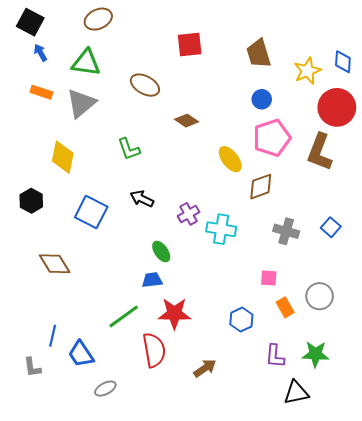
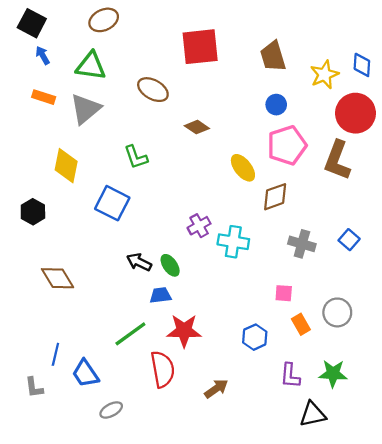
red square: (190, 44) -> (200, 47), size x1.4
black arrow: (142, 199) -> (139, 262), moved
blue square: (91, 212) -> (112, 203), moved

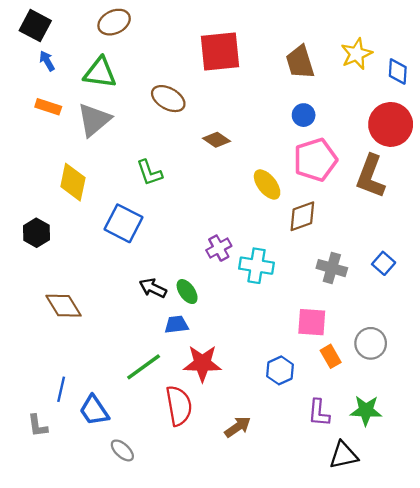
yellow star: (324, 75) -> (357, 54), moved
pink square: (284, 293) -> (312, 322), size x1.5
gray ellipse: (111, 410) -> (122, 450), turned 70

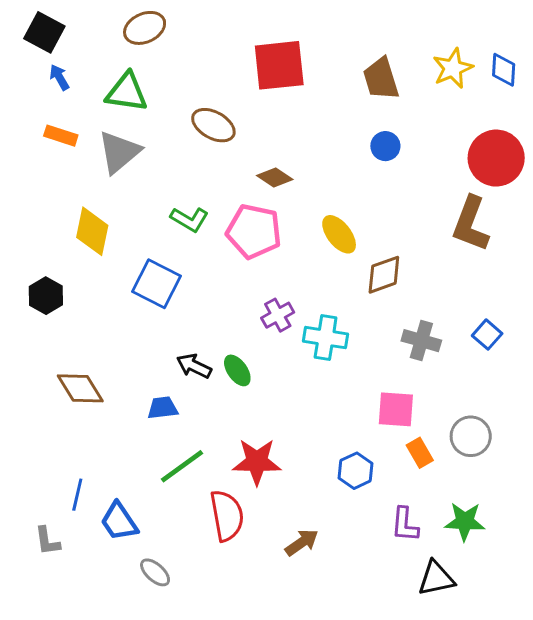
blue diamond: (398, 72) -> (504, 70), moved
pink pentagon: (315, 160) -> (254, 231), moved, turned 30
green L-shape: (149, 173) -> (189, 219), turned -40
blue trapezoid: (176, 325) -> (163, 408), moved

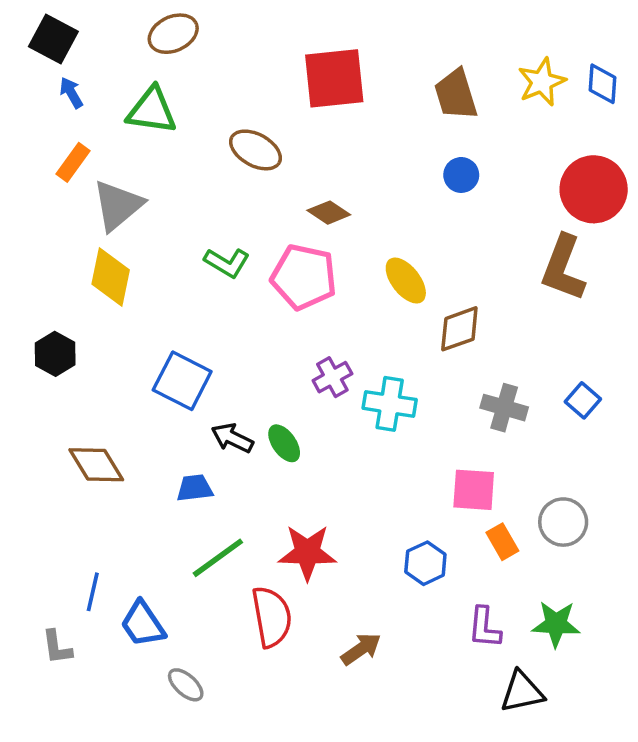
orange rectangle: (61, 136) -> (73, 162), turned -72
gray triangle: (119, 152) -> (118, 205), moved
blue square: (157, 284) -> (182, 381), moved

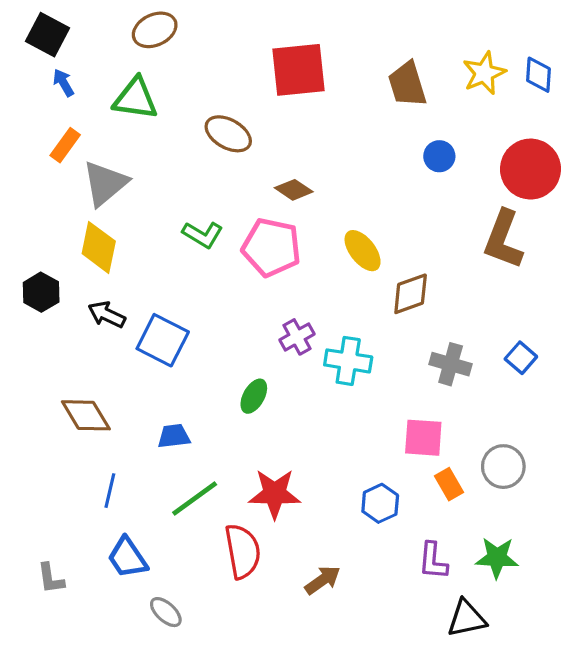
blue circle: (461, 175) -> (439, 156), moved
black hexagon: (55, 354) -> (41, 292), moved
black arrow: (232, 438) -> (107, 315), moved
green ellipse: (284, 443) -> (254, 396), turned 64
blue line: (93, 592) -> (110, 491), moved

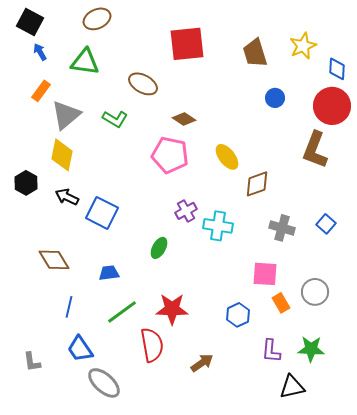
blue diamond: (539, 75) -> (337, 69), moved
green L-shape: (203, 235) -> (115, 119), moved
gray ellipse: (166, 612) -> (104, 383), size x1.6

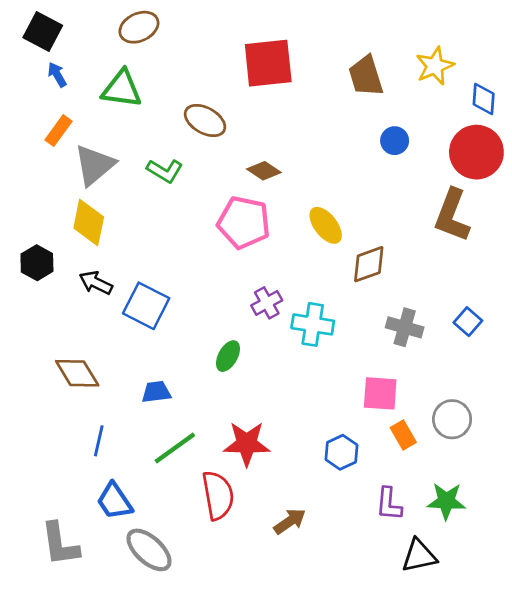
gray L-shape: (32, 362) -> (60, 544), moved, size x1.6

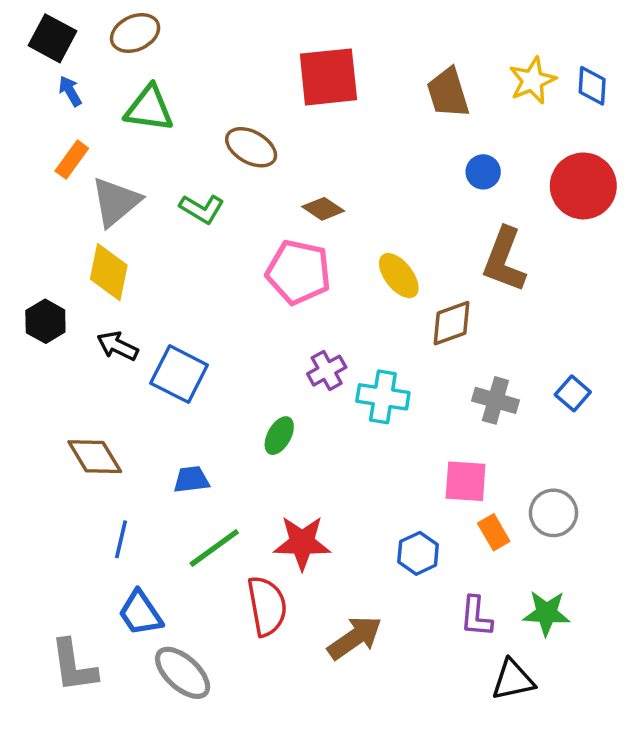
brown ellipse: (139, 27) -> (135, 33), moved
blue diamond: (484, 99) -> (592, 86), moved
brown L-shape: (452, 215) -> (504, 260), moved
brown arrow: (290, 521) -> (355, 638), size x1.4

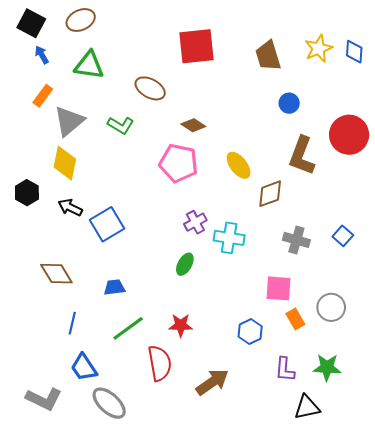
red circle: (583, 186) -> (349, 135), moved
blue square: (179, 374) -> (107, 224), turned 32
green ellipse: (279, 436) -> (185, 264), moved
red star: (302, 543) -> (181, 325), size x0.7
gray L-shape: (74, 666) -> (44, 399), turned -56

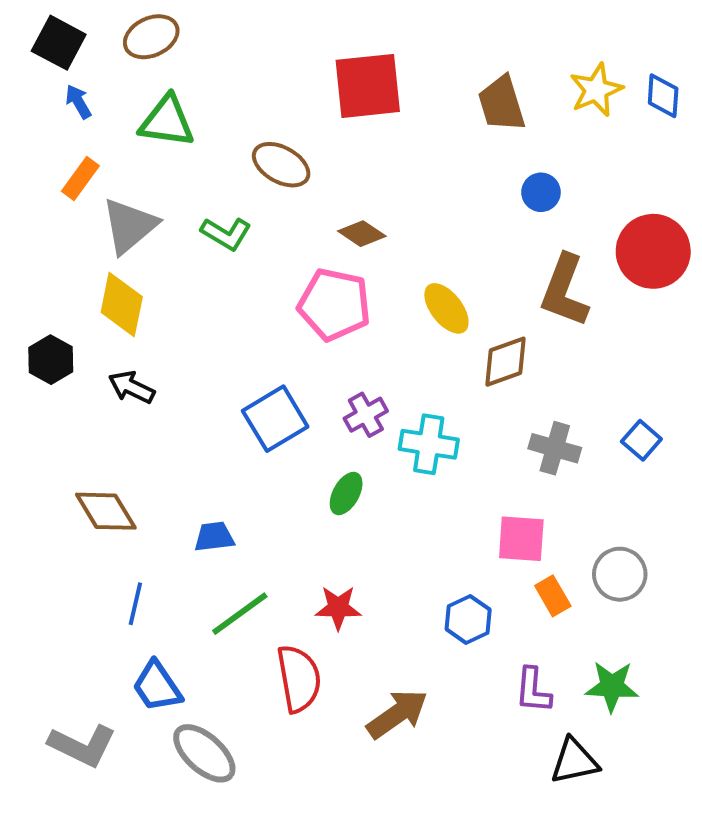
blue square: (107, 224) -> (275, 419), moved

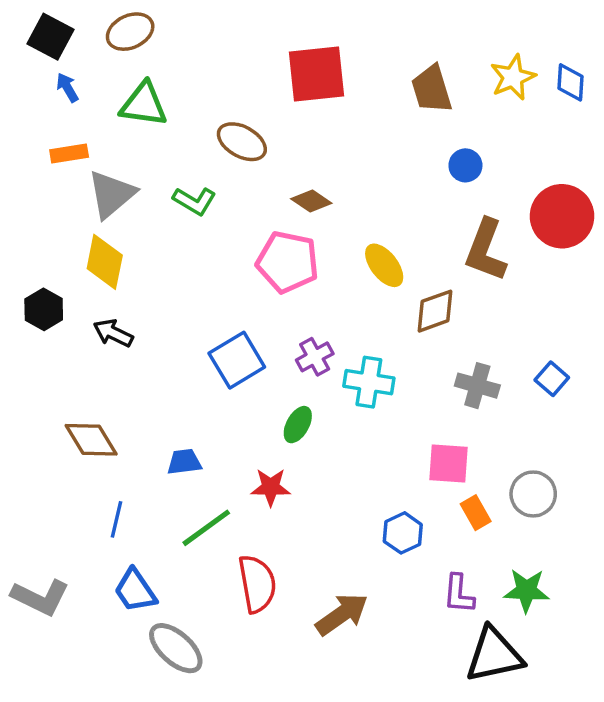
orange rectangle: (80, 178) -> (69, 154), turned 45
red star: (338, 608) -> (271, 487), moved
gray L-shape: (82, 745) -> (40, 597), moved
black triangle: (574, 761) -> (494, 655), size x1.4

